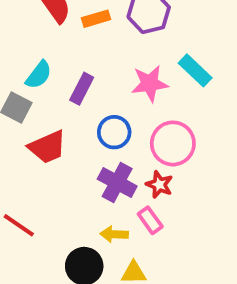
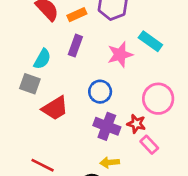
purple rectangle: (82, 89) -> (75, 46), moved
pink circle: (173, 143) -> (158, 99), moved
pink rectangle: (150, 220) -> (149, 145), moved

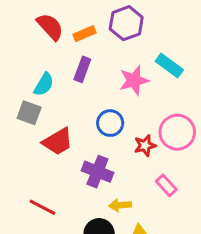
red star: (136, 124) -> (145, 145), moved, turned -30
purple cross: (107, 126) -> (97, 172), moved

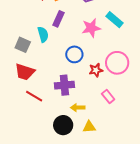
cyan semicircle: (44, 84) -> (43, 34), moved, turned -49
red trapezoid: (58, 142) -> (25, 72), moved, turned 45
purple cross: (97, 172) -> (64, 85), turned -30
red line: (42, 207) -> (34, 96), moved

